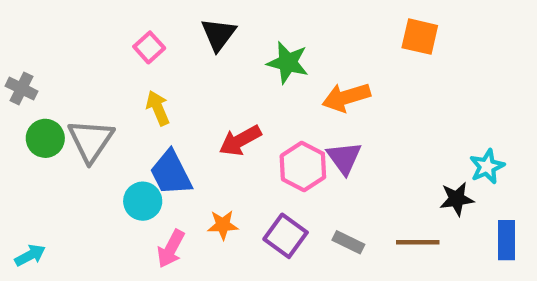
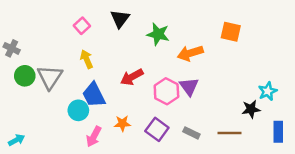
orange square: (420, 37) -> (231, 32), moved

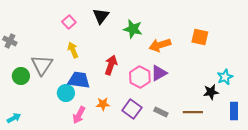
orange square: (231, 32) -> (200, 37), moved
green circle: (25, 76) -> (21, 76), moved
red arrow: (132, 77) -> (111, 65), turned 138
purple triangle: (189, 87) -> (159, 73), turned 36
blue trapezoid: (94, 95) -> (79, 80), turned 125

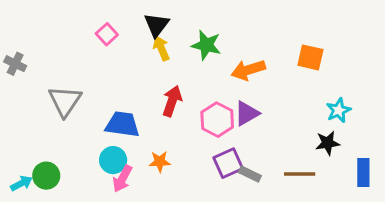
yellow arrow: (73, 50) -> (161, 48), moved
green circle: (21, 76) -> (46, 176), moved
cyan star: (225, 77) -> (338, 110), moved
cyan circle: (66, 93) -> (113, 160), moved
purple square: (132, 109) -> (228, 163), moved, turned 30

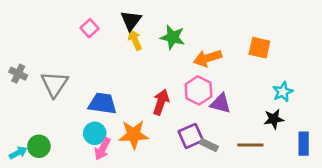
gray cross: (15, 64) -> (18, 74), moved
red arrow: (172, 101) -> (161, 102), moved
purple triangle: (247, 113) -> (221, 103), moved, turned 45
pink hexagon: (217, 120) -> (198, 90), moved
orange star: (160, 162) -> (134, 135), size x1.6

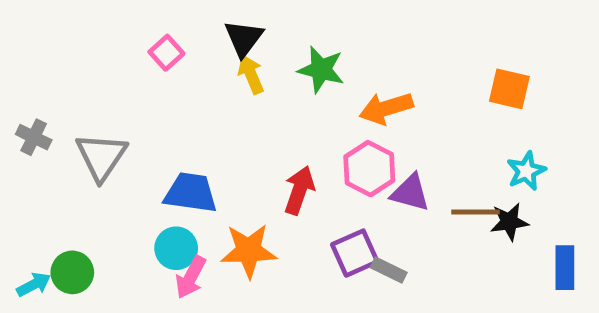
orange square: (259, 48) -> (509, 89), moved
brown line: (250, 145) -> (476, 212), moved

